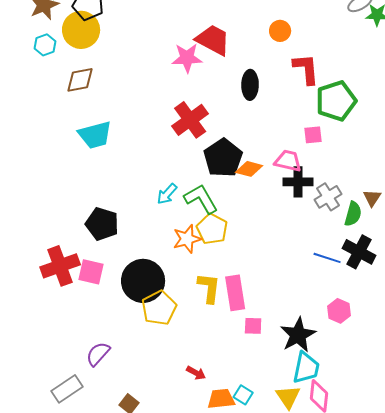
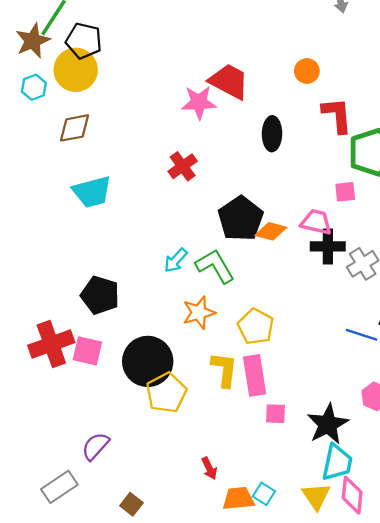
red cross: (190, 120) -> (183, 166), moved, size x0.7
yellow pentagon: (212, 229) -> (256, 327), moved
red arrow: (196, 373) -> (209, 468), turned 36

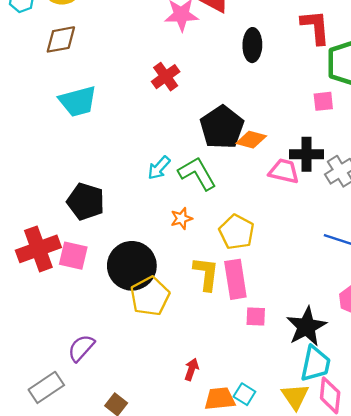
pink trapezoid: (316, 222) -> (284, 171), moved
orange star: (199, 313) -> (181, 218), size x0.7
red arrow: (209, 468) -> (192, 369), turned -135

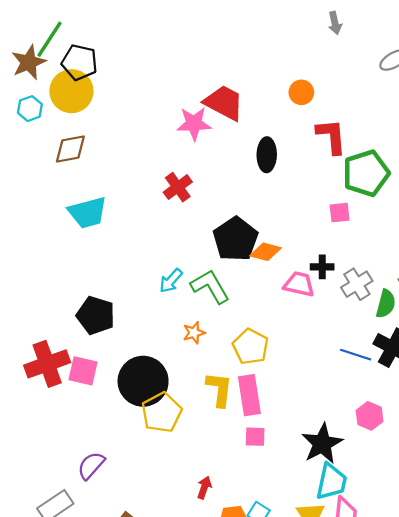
black cross: (306, 154) -> (322, 267), size x0.7
pink square: (256, 316) -> (255, 437), moved

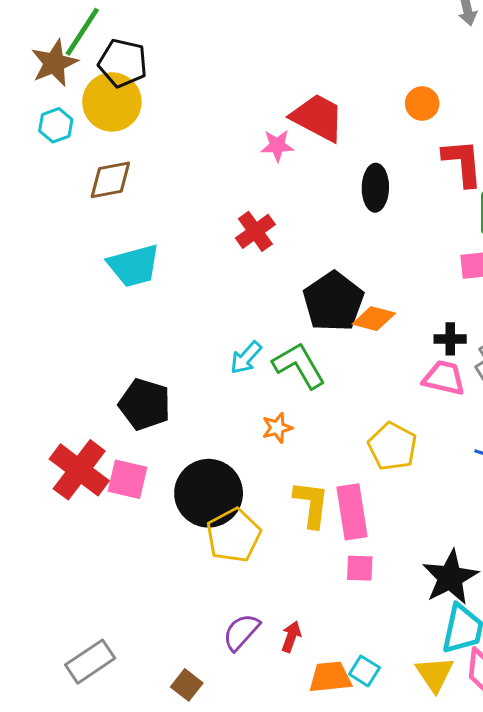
pink star: (194, 124) -> (277, 146), size x0.7
pink trapezoid: (299, 284) -> (444, 378), moved
yellow pentagon: (251, 347) -> (393, 446), moved
red cross: (47, 364) -> (79, 470), turned -33
purple semicircle: (91, 466) -> (241, 632), moved

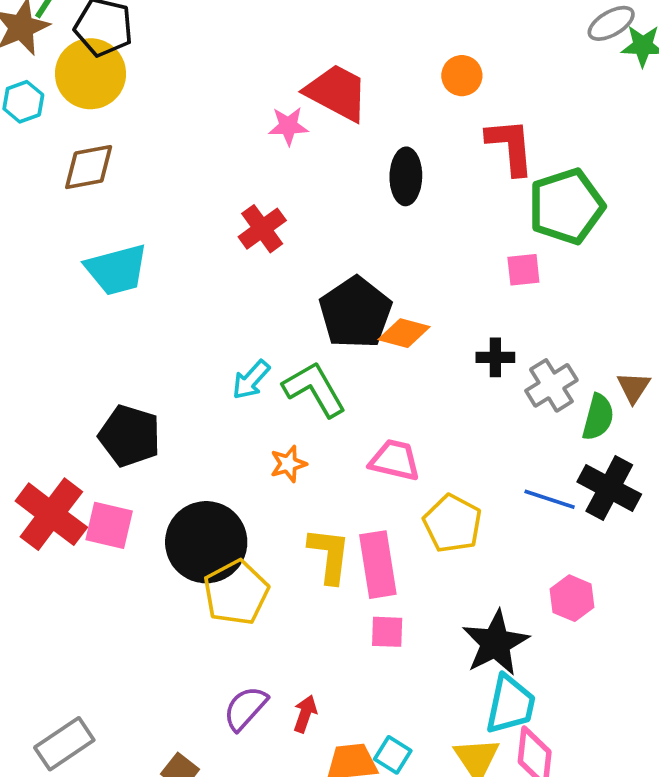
pink trapezoid: (444, 378) -> (395, 460), moved
yellow pentagon: (393, 446) -> (453, 524), moved

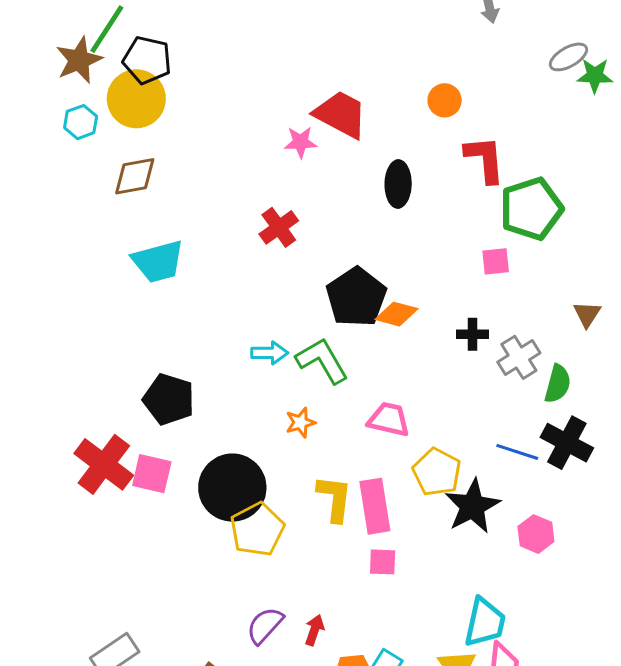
cyan arrow: (251, 380) -> (270, 353), turned -132
brown triangle: (634, 387) -> (587, 314), moved
black star: (495, 643) -> (472, 506), moved

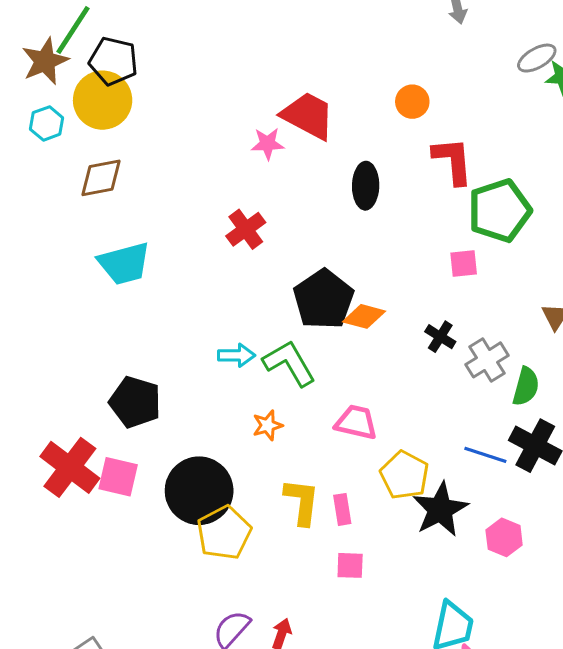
black cross: (472, 334) -> (440, 337), turned 32
pink rectangle: (375, 506) -> (342, 509), size x0.6

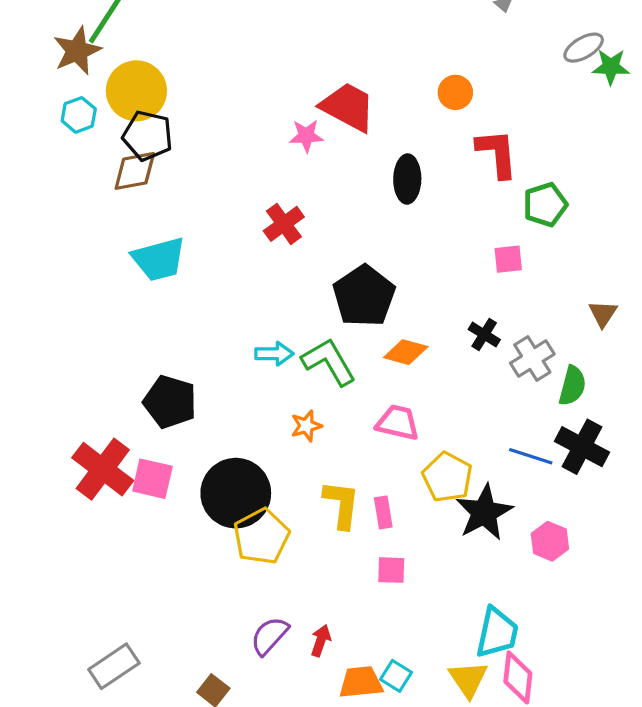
black pentagon: (113, 61) -> (148, 136), moved
green pentagon: (499, 211) -> (545, 205), size x0.7
orange diamond: (364, 316) -> (406, 352), moved

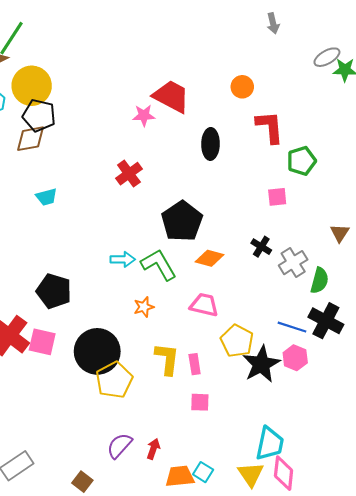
cyan trapezoid: (159, 259) -> (46, 197), size x0.6
pink hexagon: (550, 541) -> (295, 358), moved

